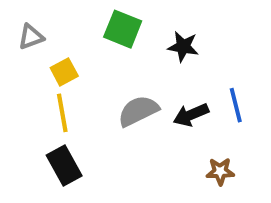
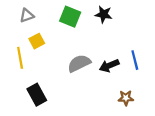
gray triangle: (31, 37) -> (27, 15), moved
black star: (183, 47) -> (104, 14), moved
yellow line: (62, 113) -> (20, 58), moved

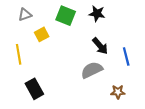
yellow square: (37, 41) -> (42, 34), moved
gray semicircle: (79, 63) -> (92, 70), moved
black arrow: (109, 66) -> (100, 46), moved, turned -108

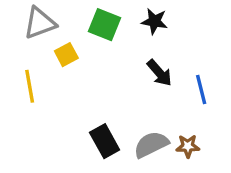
gray triangle: (25, 15) -> (40, 23), size x1.5
gray semicircle: (92, 70) -> (151, 144), moved
black rectangle: (34, 89) -> (105, 141), moved

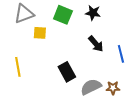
yellow square: (66, 55) -> (40, 33), turned 32
yellow line: (30, 86) -> (18, 67), moved
black rectangle: (105, 141) -> (67, 72), moved

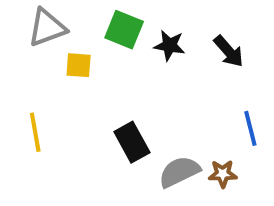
black star: (93, 13) -> (169, 45), moved
black arrow: (96, 44) -> (229, 51), moved
blue line: (121, 54) -> (250, 128), moved

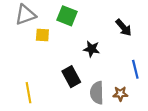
black star: (169, 45) -> (92, 49), moved
yellow line: (35, 132) -> (29, 93), moved
gray semicircle: (179, 172) -> (97, 93), turned -65

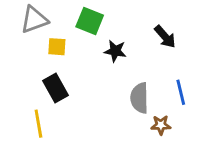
black star: (92, 49) -> (115, 51), moved
black rectangle: (71, 77) -> (55, 88), moved
gray semicircle: (97, 93) -> (139, 98), moved

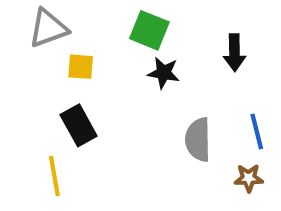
green square: (90, 21) -> (149, 30), moved
black arrow: (165, 37) -> (234, 53), turned 40
brown star: (161, 125) -> (249, 178), moved

